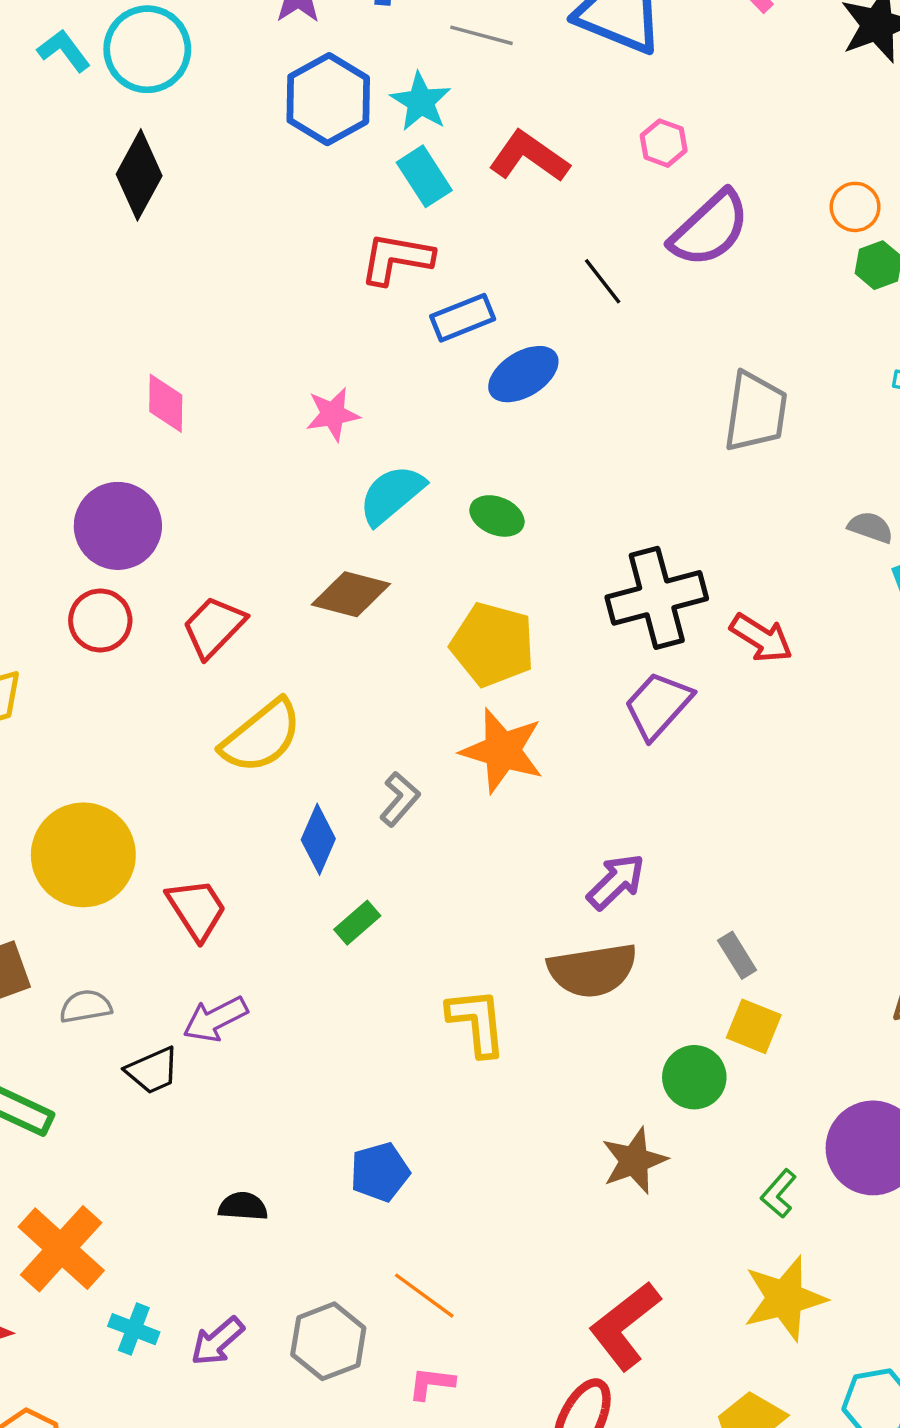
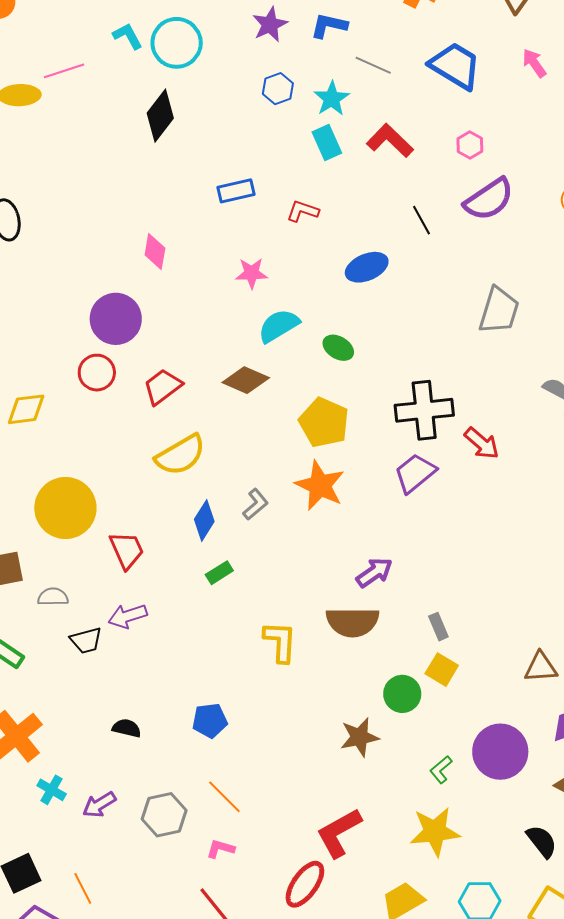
blue hexagon: (328, 99) -> (278, 89), size x0.6
red L-shape: (396, 259) -> (303, 211), moved, size x0.7
blue rectangle: (463, 318) -> (236, 191), moved

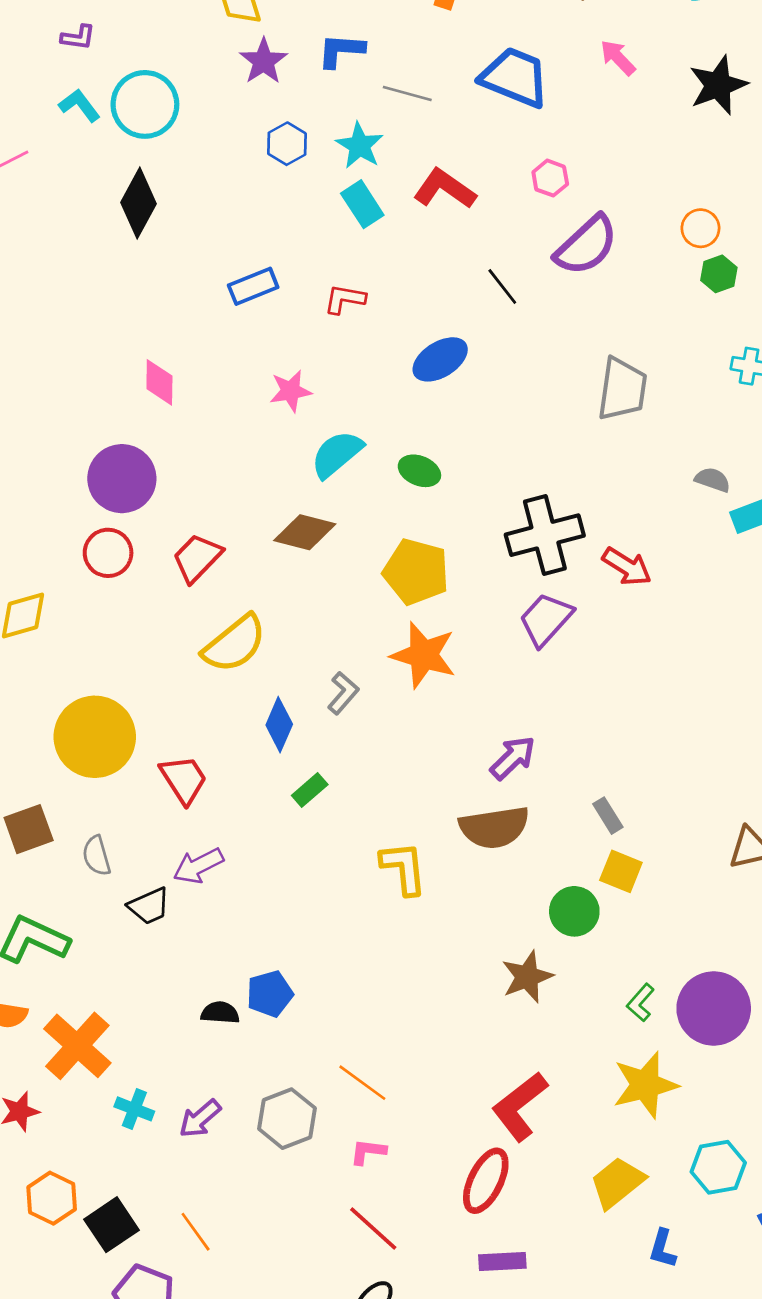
gray semicircle: (53, 597) -> (97, 856), turned -96
blue pentagon: (210, 721) -> (270, 994), moved
purple circle: (500, 752) -> (714, 1009), moved

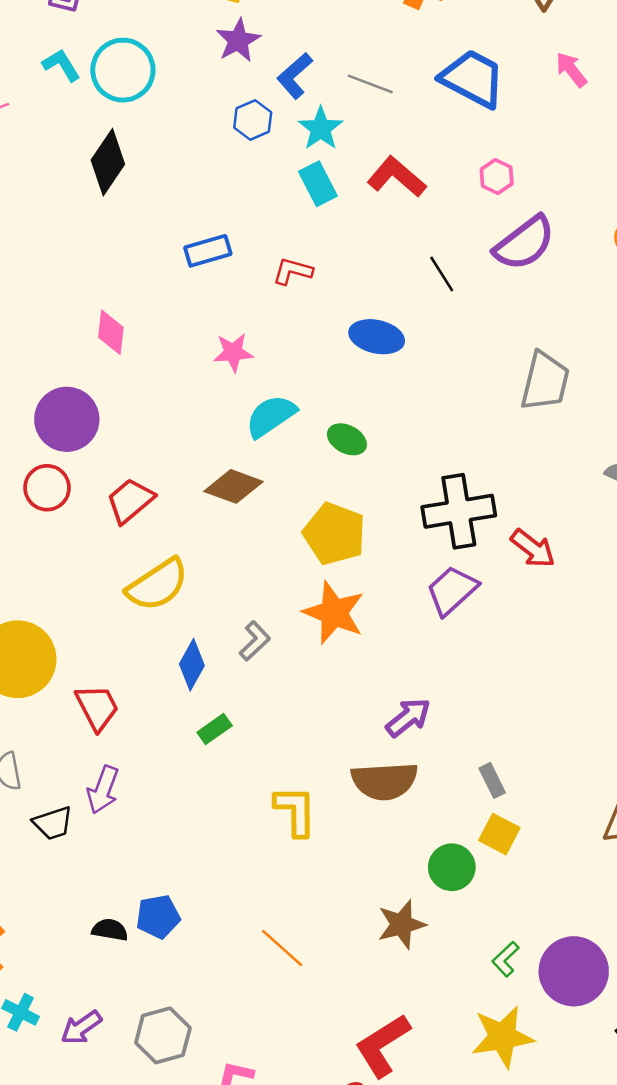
blue L-shape: (341, 50) -> (295, 76), moved, turned -51
blue ellipse: (440, 359) -> (377, 337), turned 39
purple arrow: (198, 866) -> (103, 790), turned -48
orange line: (362, 1083) -> (282, 948), moved

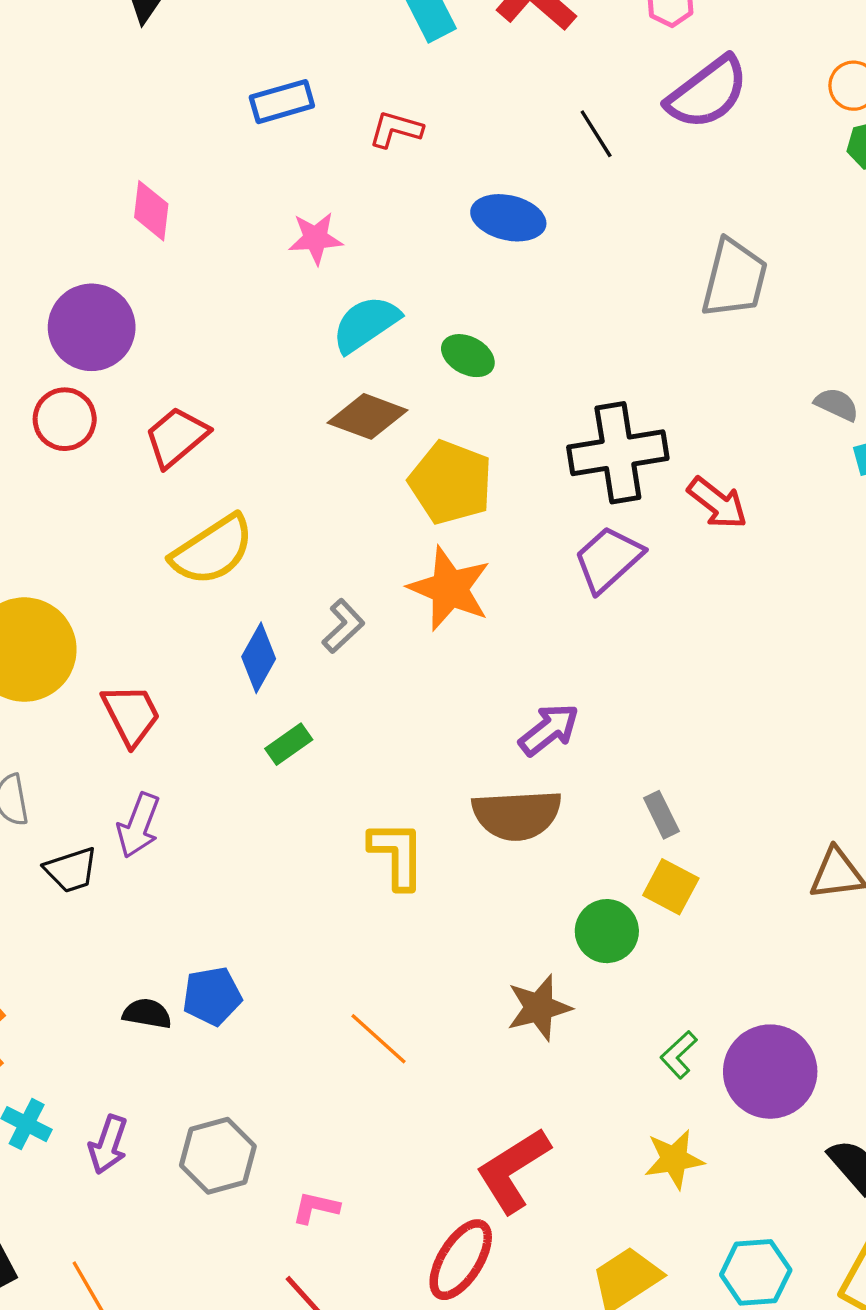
brown diamond: (234, 486) -> (368, 416), moved
purple arrow: (81, 1027) -> (108, 1145), turned -36
yellow star: (502, 1037) -> (674, 1159), size x0.7

